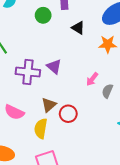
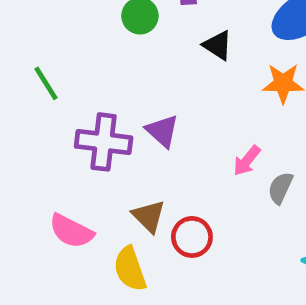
brown triangle: (49, 105) -> (149, 216), turned -35
yellow semicircle: (41, 128) -> (130, 269), turned -30

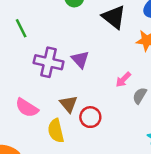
black triangle: (218, 45) -> (114, 17), size x1.5

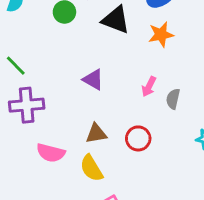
purple cross: (49, 62) -> (27, 105), moved
brown triangle: (69, 104) -> (96, 134), turned -42
red circle: (90, 117) -> (138, 138), moved

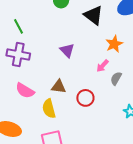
orange star: (161, 35) -> (114, 44), moved, turned -30

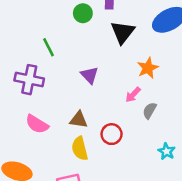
black triangle: (93, 15) -> (123, 32), turned 30
green line: (19, 26) -> (48, 47), moved
yellow semicircle: (49, 109) -> (80, 149), moved

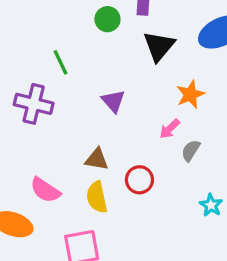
pink semicircle: (37, 124) -> (45, 190), moved

